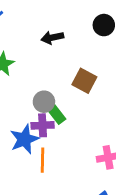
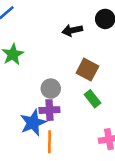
black arrow: (52, 38) -> (72, 30), moved
green rectangle: (56, 114) -> (92, 99), moved

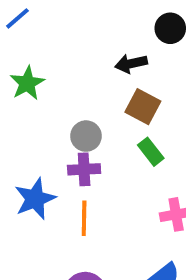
black arrow: (72, 30) -> (131, 64), moved
blue star: (33, 123) -> (35, 199), moved

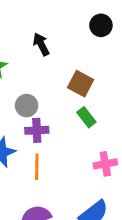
black arrow: (131, 64) -> (41, 44), moved, turned 75
gray circle: (86, 136) -> (27, 106), moved

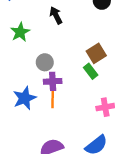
brown square: (81, 84) -> (96, 53), moved, turned 30
orange line: (37, 167) -> (53, 98), moved

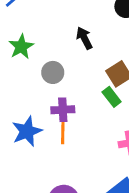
black arrow: (56, 15) -> (84, 38), moved
gray circle: (45, 62) -> (53, 72), moved

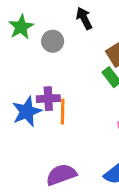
gray circle: (53, 72) -> (53, 41), moved
purple cross: (63, 110) -> (48, 99), moved

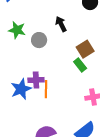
green star: (21, 27) -> (17, 30), turned -30

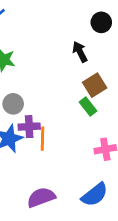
black arrow: (61, 24) -> (80, 52), moved
gray circle: (39, 40) -> (13, 104), moved

